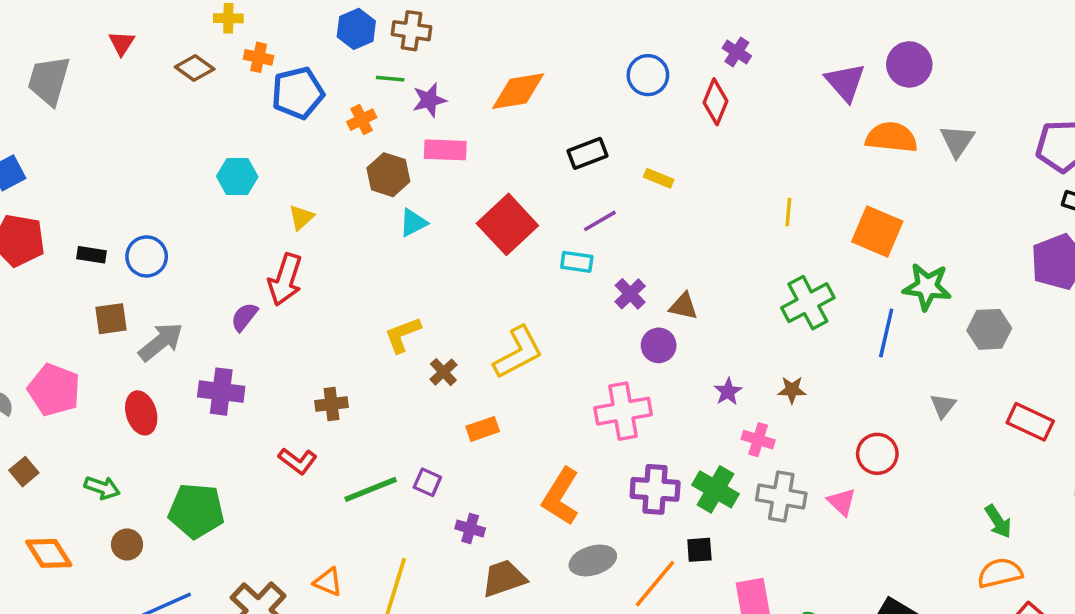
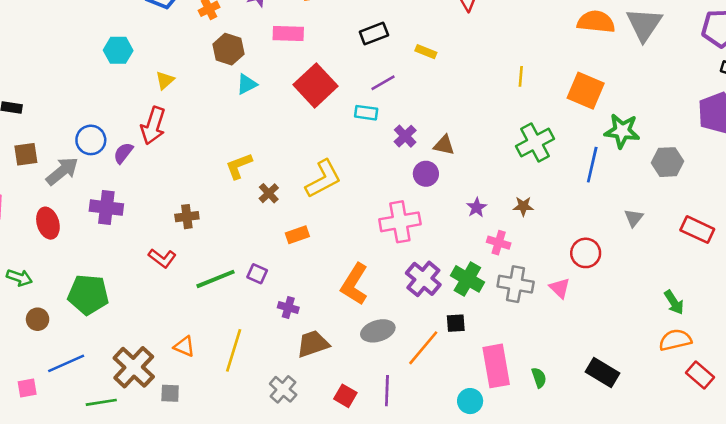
gray triangle: (957, 141) -> (644, 24), size x1.4
pink rectangle: (445, 150) -> (288, 33), moved
blue circle: (147, 256) -> (91, 140), moved
purple cross: (655, 489) -> (423, 279), turned 36

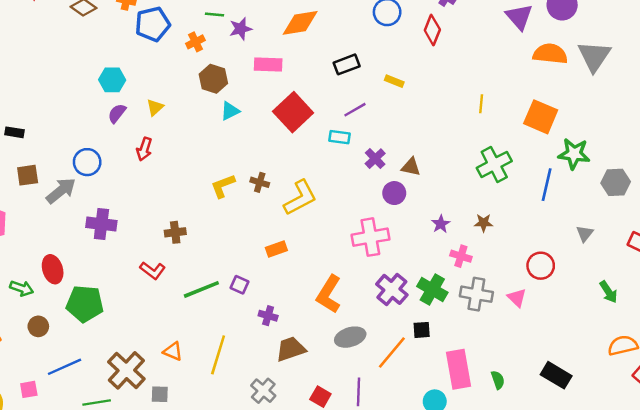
red arrow: (153, 126) -> (144, 149), size x0.7
purple semicircle: (123, 153) -> (117, 113), moved
brown cross: (269, 193) -> (260, 182), moved, turned -30
red ellipse: (48, 223) -> (53, 269), moved
green arrow: (674, 302) -> (609, 292), moved

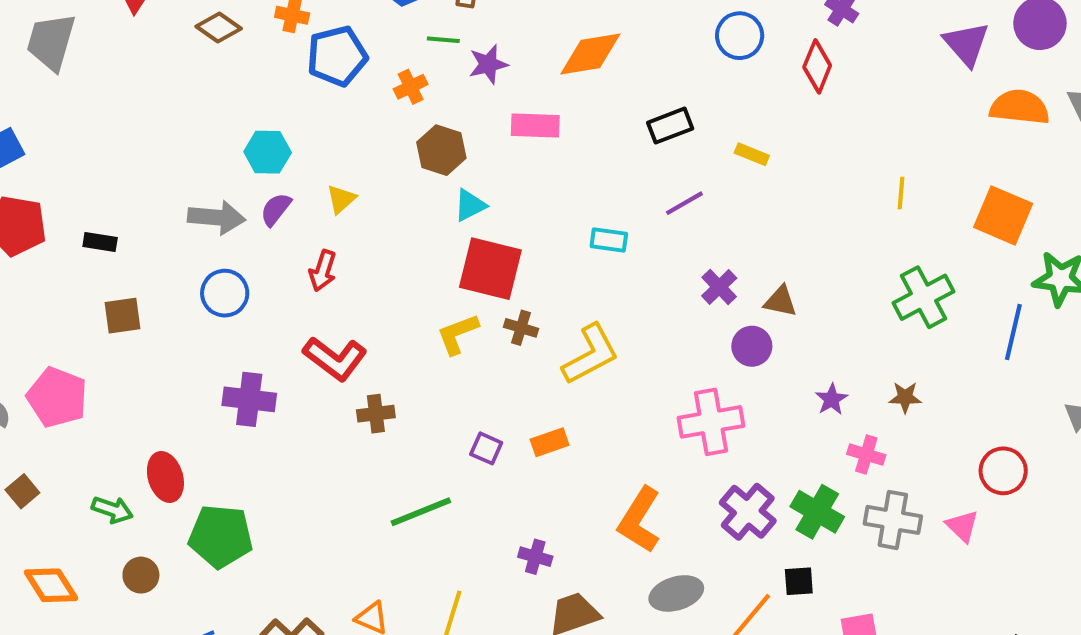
red square: (293, 112) -> (490, 269), moved, turned -33
cyan rectangle: (339, 137) -> (609, 240), moved
gray arrow: (61, 191) -> (217, 218), moved, turned 44
red L-shape: (153, 270) -> (335, 358), moved, size x1.4
purple square: (239, 285) -> (486, 448), moved

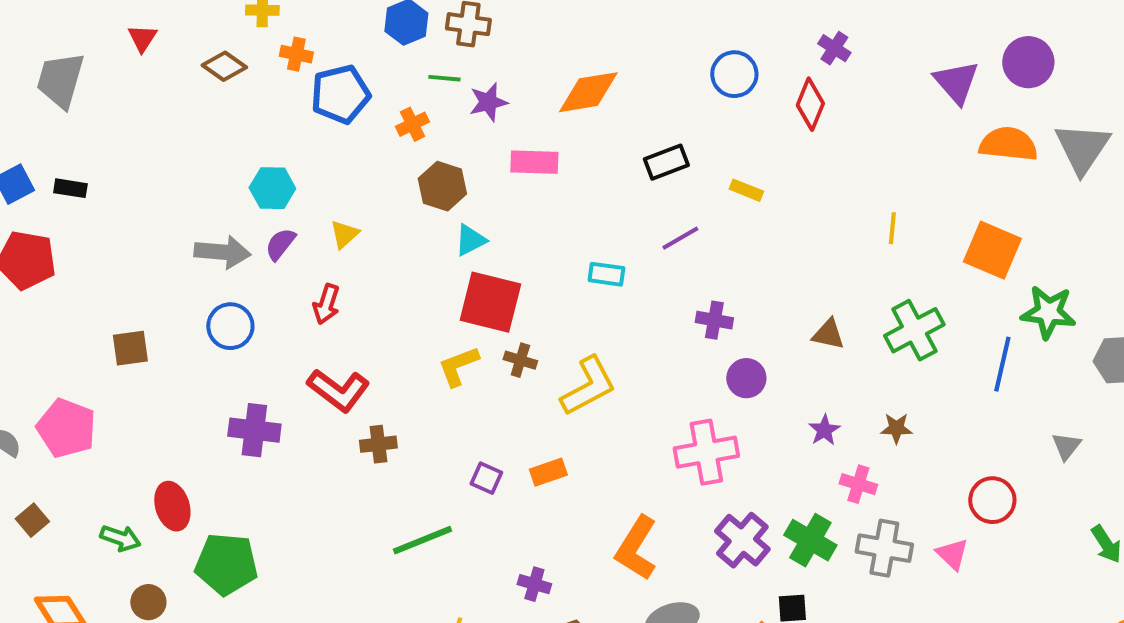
black rectangle: (100, 242) -> (70, 188), moved
purple cross: (719, 287) -> (714, 320), turned -36
brown triangle: (780, 301) -> (828, 334), moved

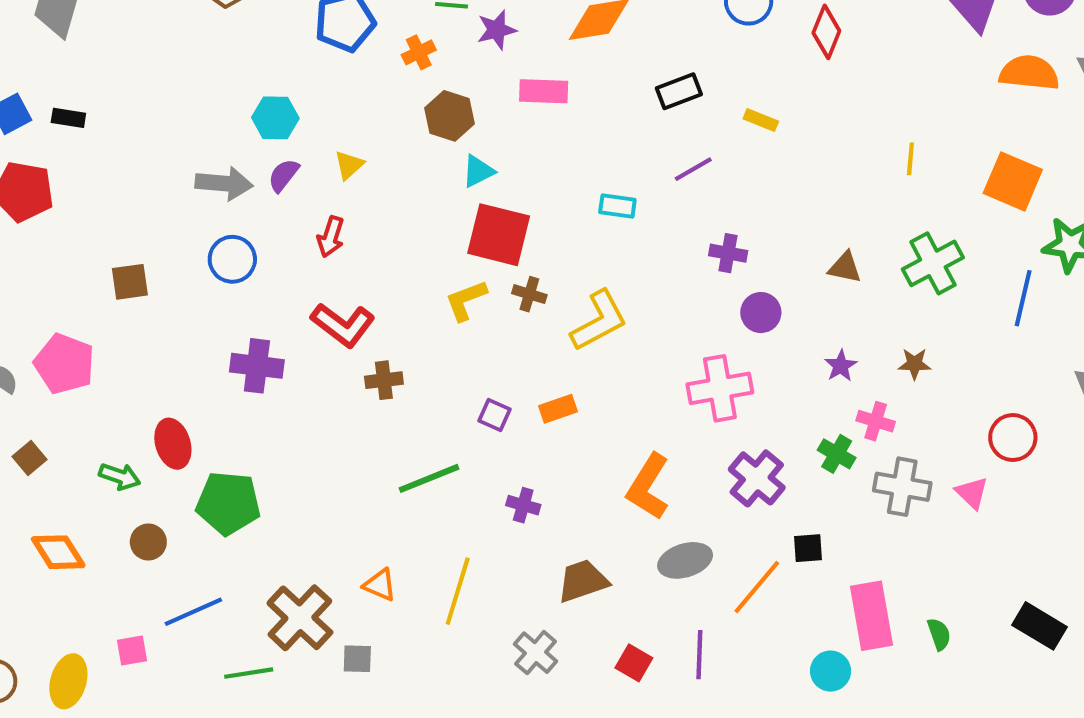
green cross: (810, 540) -> (837, 454), moved, size x0.7
purple cross: (534, 584) -> (523, 505), moved

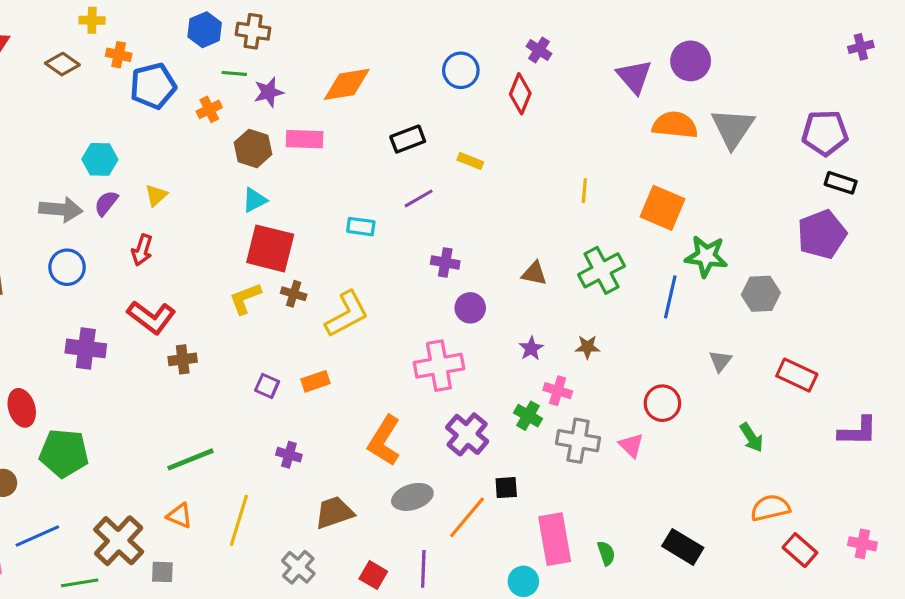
brown hexagon: (449, 116) -> (253, 148), moved
green line: (429, 478) -> (190, 459), moved

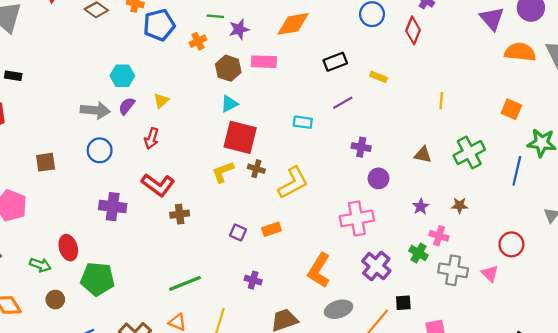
yellow line: (584, 191) -> (441, 101), moved
orange square: (662, 208) -> (511, 109), size x0.7

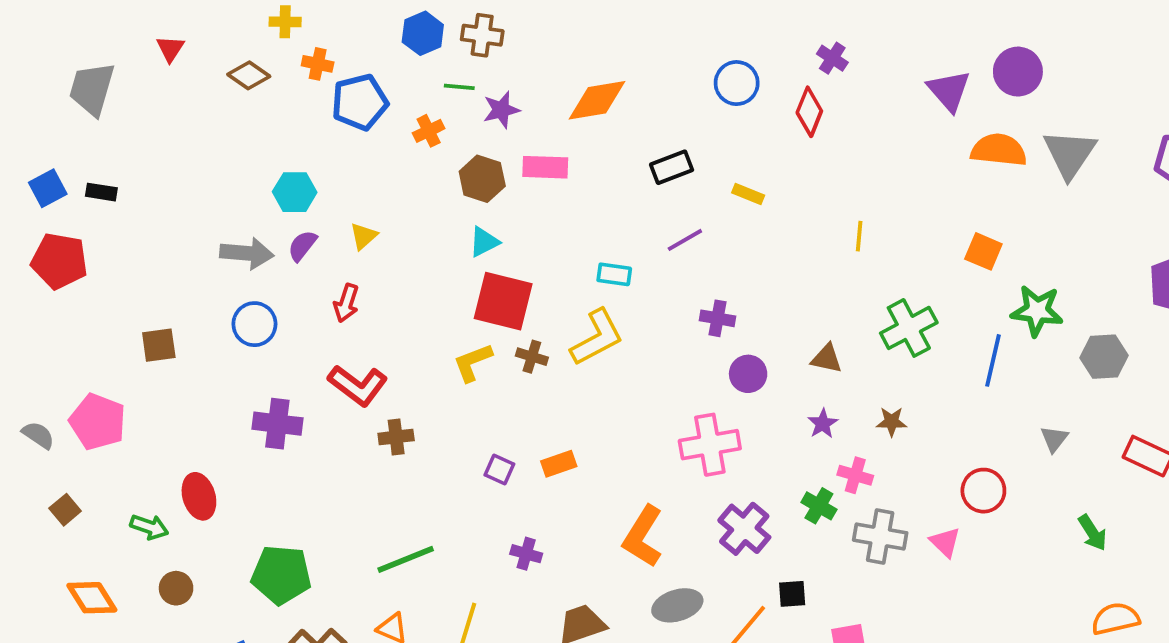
brown triangle: (423, 155) -> (827, 359), moved
yellow L-shape: (293, 183) -> (597, 337), moved
green pentagon: (97, 279) -> (281, 575), moved

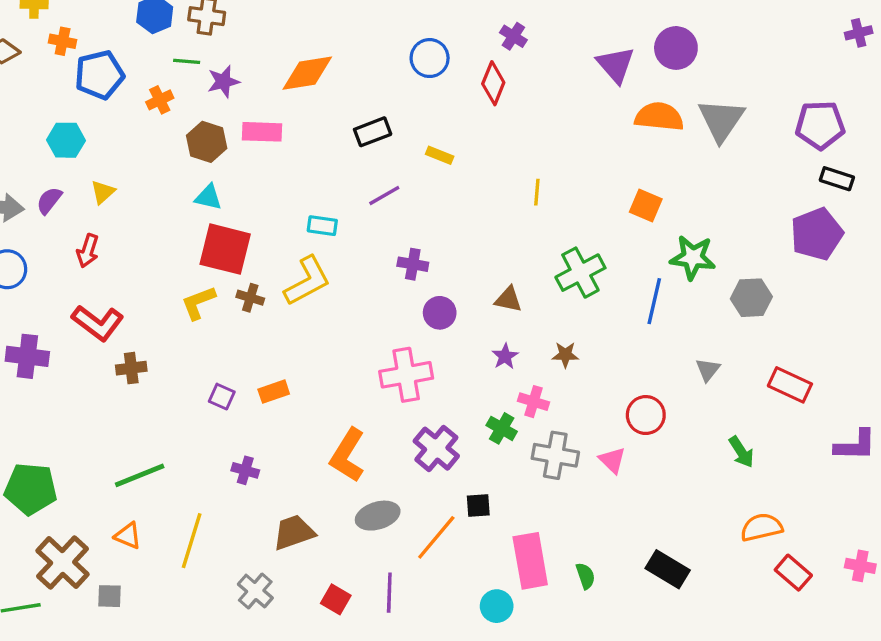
cyan hexagon: (295, 192) -> (66, 140), moved
cyan triangle: (484, 242) -> (208, 197), turned 40

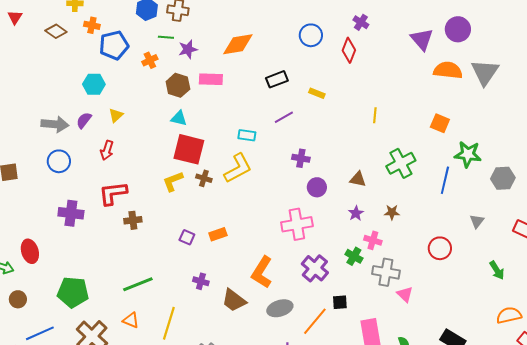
red L-shape: (98, 323) -> (113, 193), turned 136
pink triangle: (612, 460) -> (405, 294), moved
brown trapezoid: (294, 532) -> (234, 300), moved, turned -124

